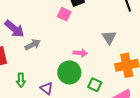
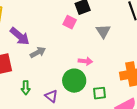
gray triangle: (109, 37) -> (103, 31), moved
green square: (95, 85) -> (100, 93), turned -32

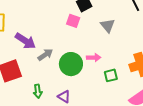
green circle: (74, 81) -> (71, 64), moved
green square: (100, 93) -> (111, 75), moved

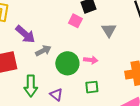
green square: (111, 75) -> (92, 87), moved
green arrow: (38, 91) -> (31, 86), size x1.5

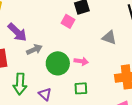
gray triangle: (109, 30) -> (109, 38), moved, turned -42

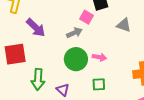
gray triangle: (109, 38) -> (124, 25), moved
gray arrow: (34, 49) -> (74, 33), moved

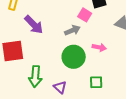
pink arrow: (99, 57) -> (99, 47), moved

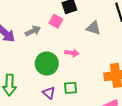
gray arrow: (72, 30) -> (33, 31), moved
purple triangle: (60, 87) -> (49, 93), moved

